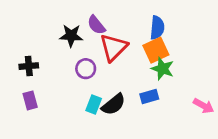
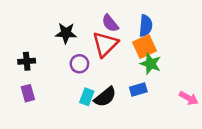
purple semicircle: (96, 25) -> (110, 23), moved

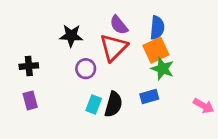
black semicircle: (105, 97) -> (114, 104), turned -35

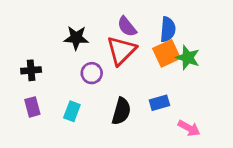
green star: (162, 69) -> (188, 58), moved
cyan rectangle: (94, 104) -> (72, 111), moved
pink arrow: (204, 106) -> (189, 128), moved

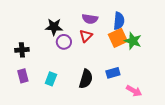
purple semicircle: (127, 27) -> (90, 19), turned -42
red triangle: (121, 51) -> (86, 36), size x0.6
purple circle: (92, 73) -> (64, 42), moved

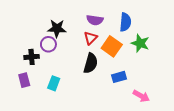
orange square: (118, 38) -> (112, 46), moved, turned -30
purple circle: (64, 42) -> (48, 44), moved
black cross: (22, 50) -> (32, 57), moved
black semicircle: (86, 79) -> (91, 63), moved

